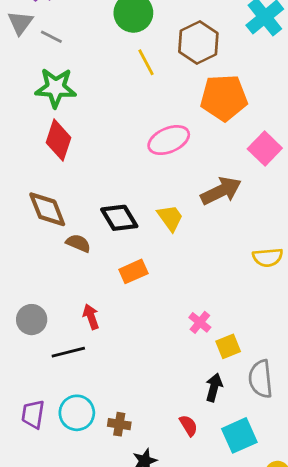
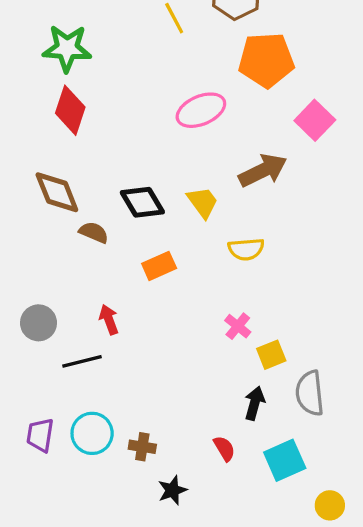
yellow semicircle: (268, 257) -> (246, 249), moved

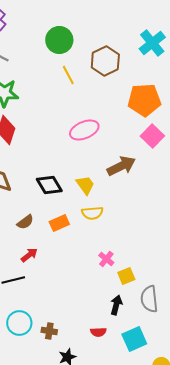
orange pentagon: (266, 60) -> (144, 100), moved
brown semicircle: (94, 232) -> (25, 222), moved, turned 120
yellow semicircle: (246, 249) -> (92, 213), moved
red arrow: (109, 320) -> (29, 255), turned 72
red semicircle: (224, 448) -> (98, 332), turned 119

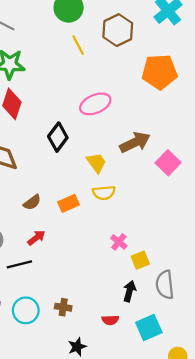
pink square: (152, 136) -> (168, 163), moved
black diamond: (49, 185) -> (58, 137), moved, turned 68
brown cross: (49, 331) -> (63, 307), moved

